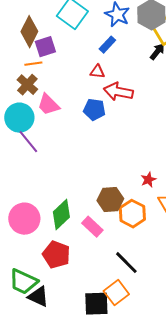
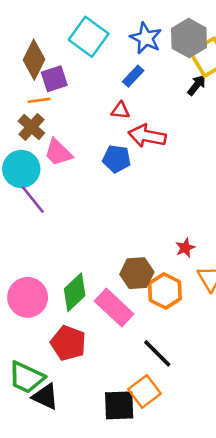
pink rectangle: (92, 227) -> (114, 308), size x1.4

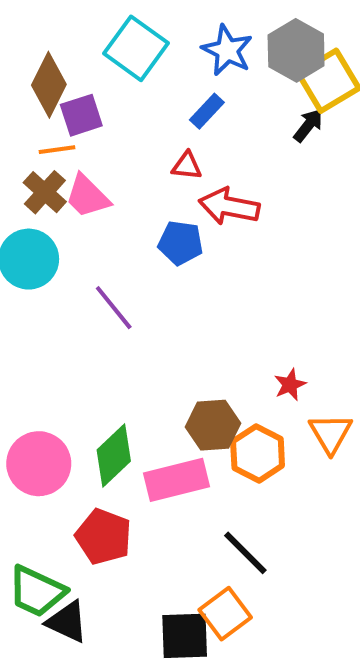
pink trapezoid: (58, 152) -> (87, 196), moved
purple line: (33, 199) -> (114, 308), moved
pink rectangle: (114, 308) -> (177, 480), turned -57

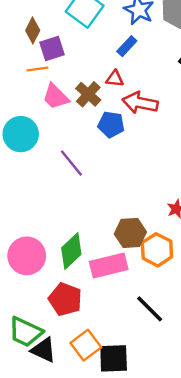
brown diamond: (49, 85) -> (33, 30), size x0.7
brown cross: (45, 192) -> (88, 94), moved
orange square: (225, 614) -> (86, 345), moved

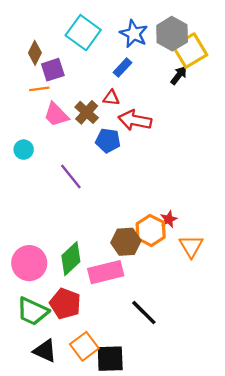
cyan circle: (21, 134) -> (24, 150), size x0.6
orange hexagon: (157, 250) -> (151, 230), moved
green trapezoid: (26, 332) -> (33, 311), moved

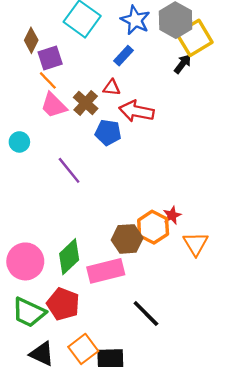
orange line: (39, 89) -> (48, 80), moved, turned 54

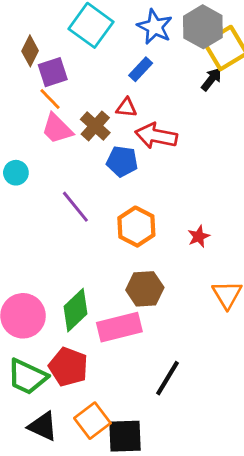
red star: (172, 215) -> (199, 236), moved
orange hexagon: (153, 227) -> (136, 227), moved
black line: (146, 313) -> (168, 378), turned 76

